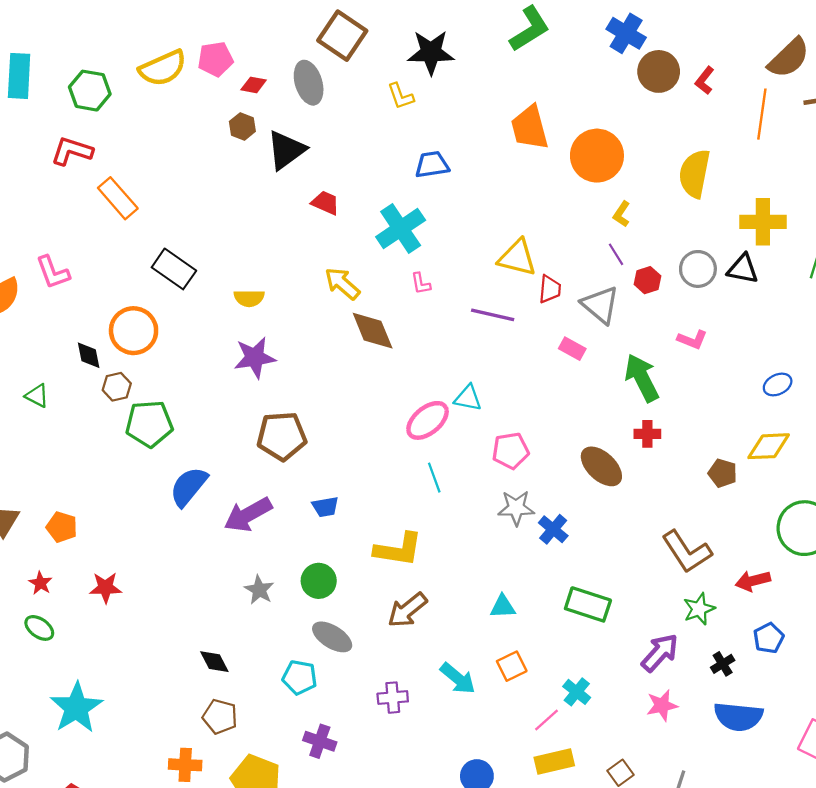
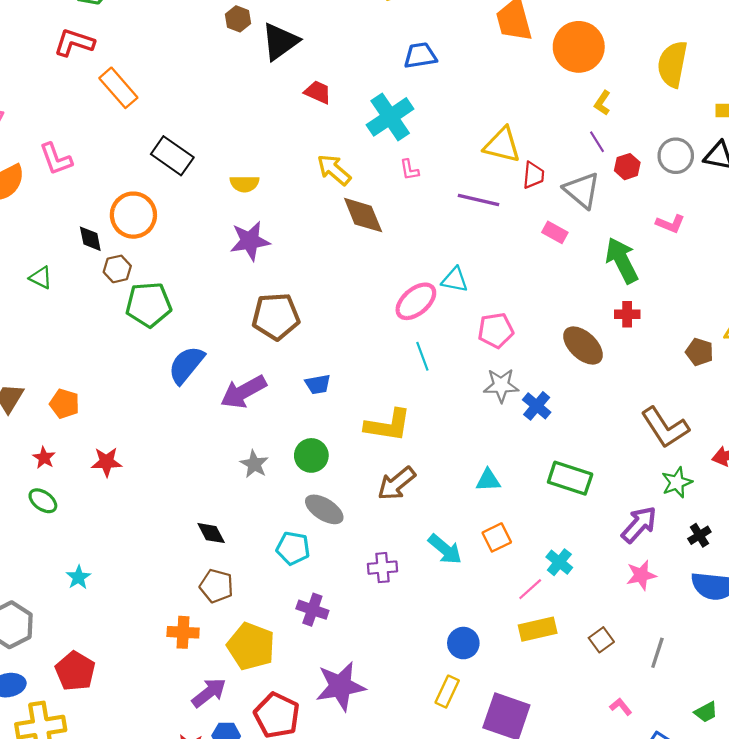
cyan star: (76, 708) -> (78, 577), size x0.5

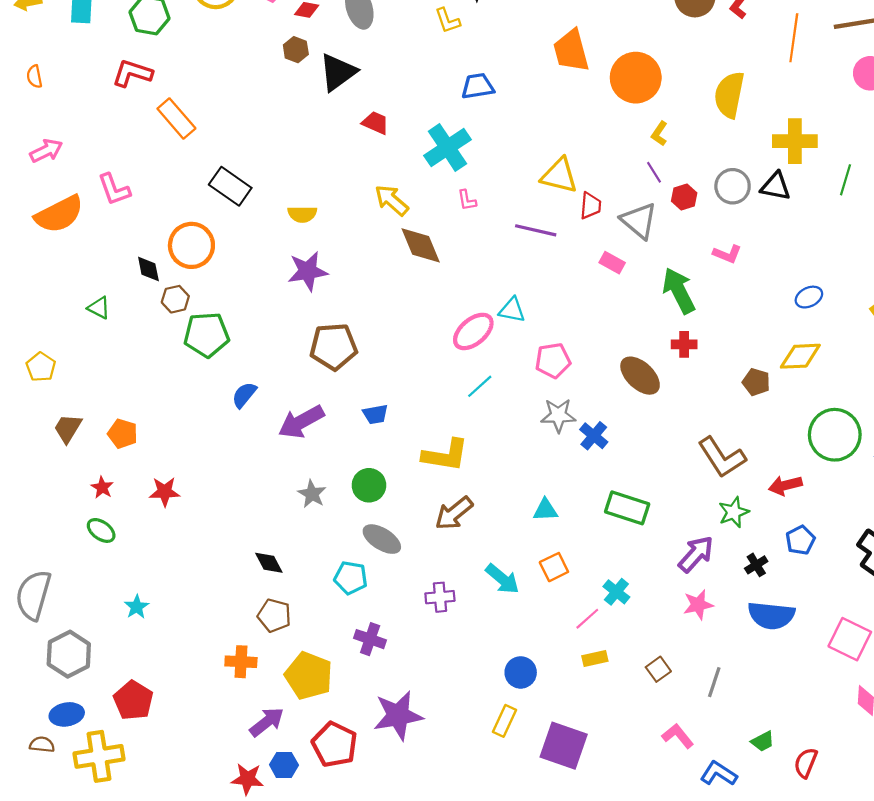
cyan line: (422, 356) -> (480, 386), turned 68
blue semicircle: (186, 365) -> (244, 395), size x0.7
yellow rectangle: (538, 629) -> (595, 658), size x0.7
pink L-shape: (621, 707) -> (678, 736), size x1.4

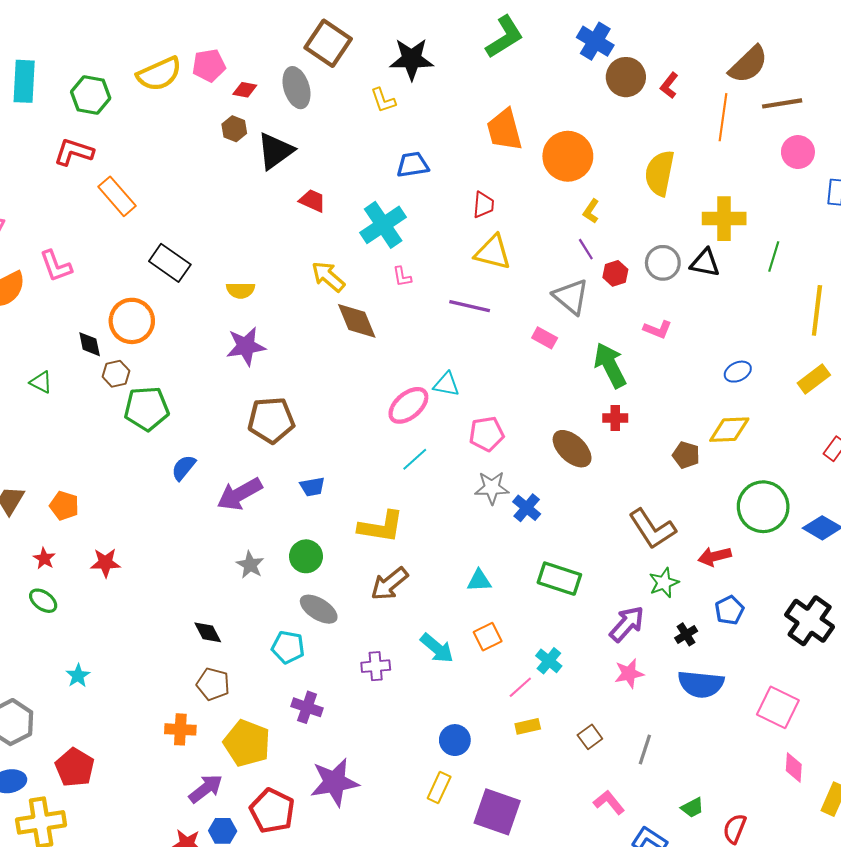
red trapezoid: (591, 206) -> (483, 205), moved

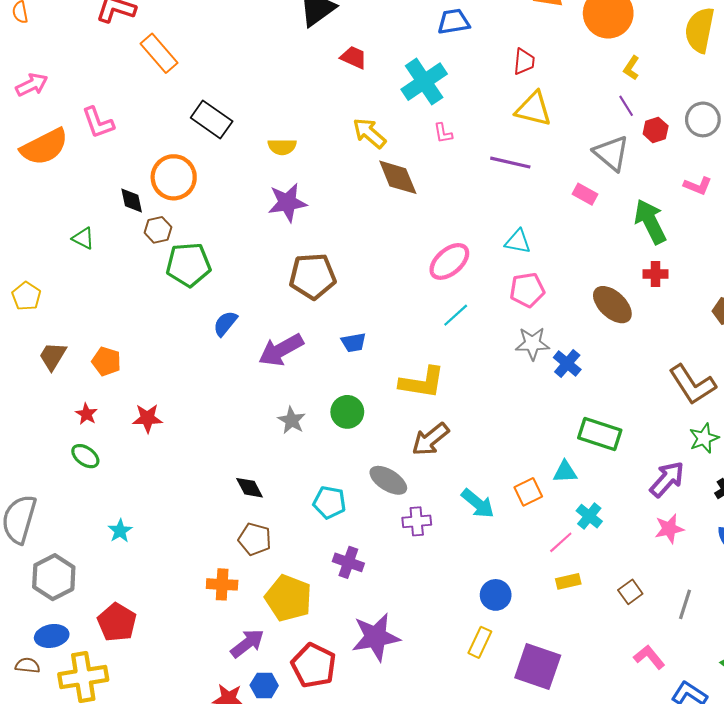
cyan triangle: (446, 384) -> (518, 241), moved
cyan triangle: (479, 581) -> (565, 472), moved
gray ellipse: (319, 609) -> (388, 480), moved

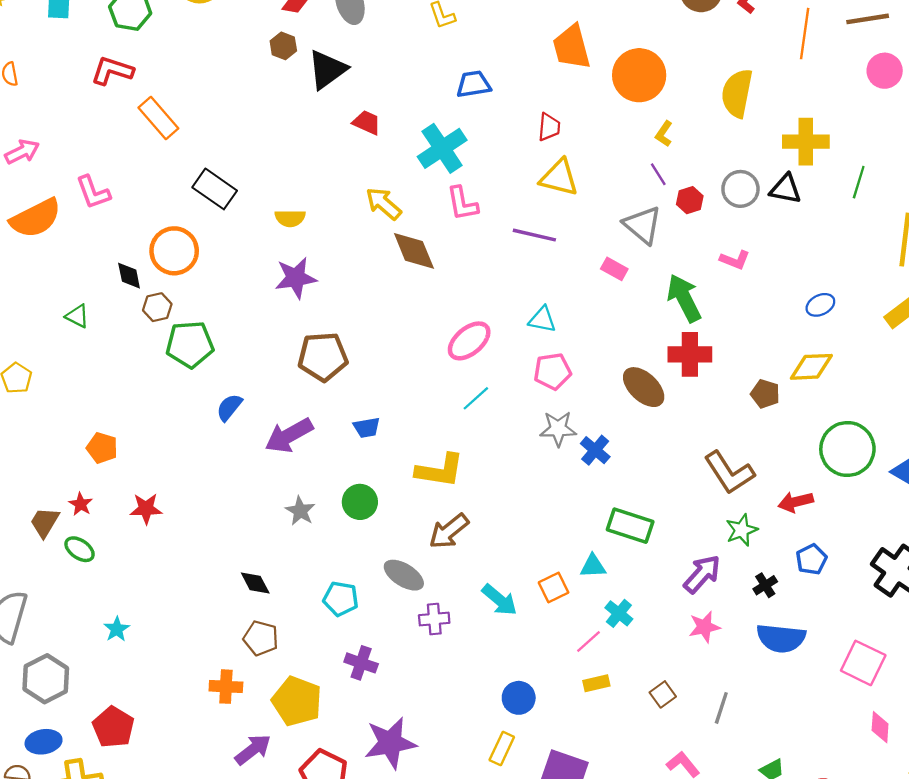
pink L-shape: (443, 133) -> (462, 204), size x1.6
red cross: (656, 274) -> (690, 354), size x1.6
brown trapezoid: (53, 356) -> (45, 522), moved

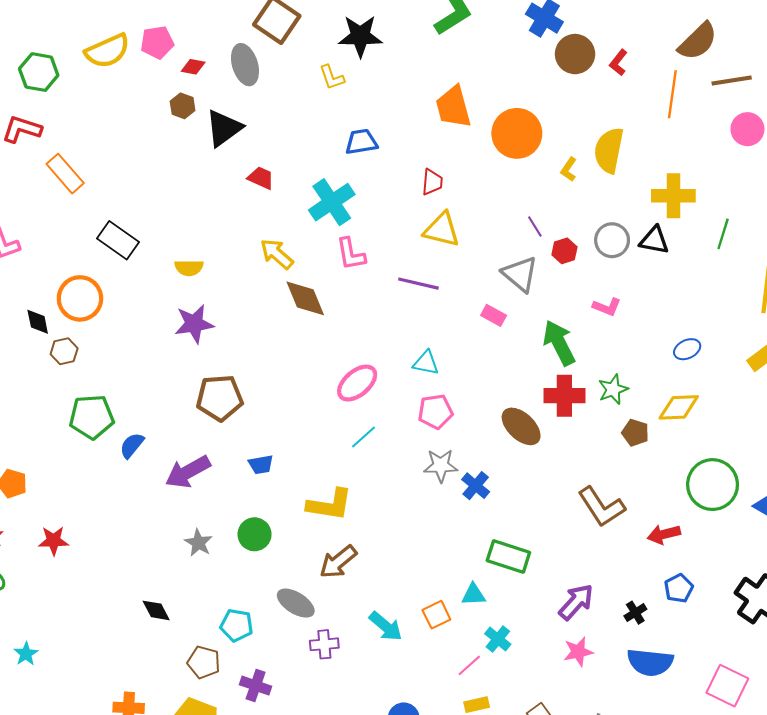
yellow L-shape: (664, 134) -> (569, 169), moved
green pentagon: (190, 344) -> (92, 417), moved
green star: (742, 530) -> (613, 389), moved
brown pentagon: (261, 638) -> (204, 662), moved

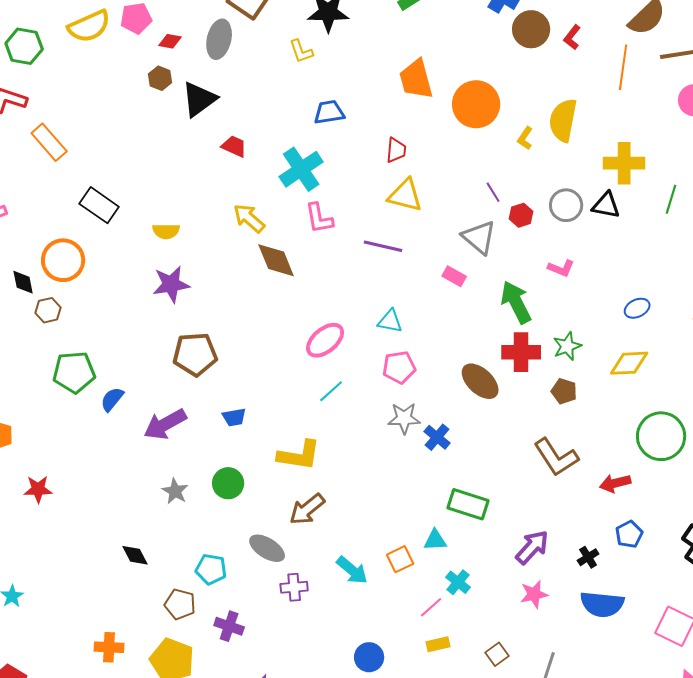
gray ellipse: (245, 65) -> (219, 39), turned 30
brown pentagon: (635, 433) -> (564, 391), moved

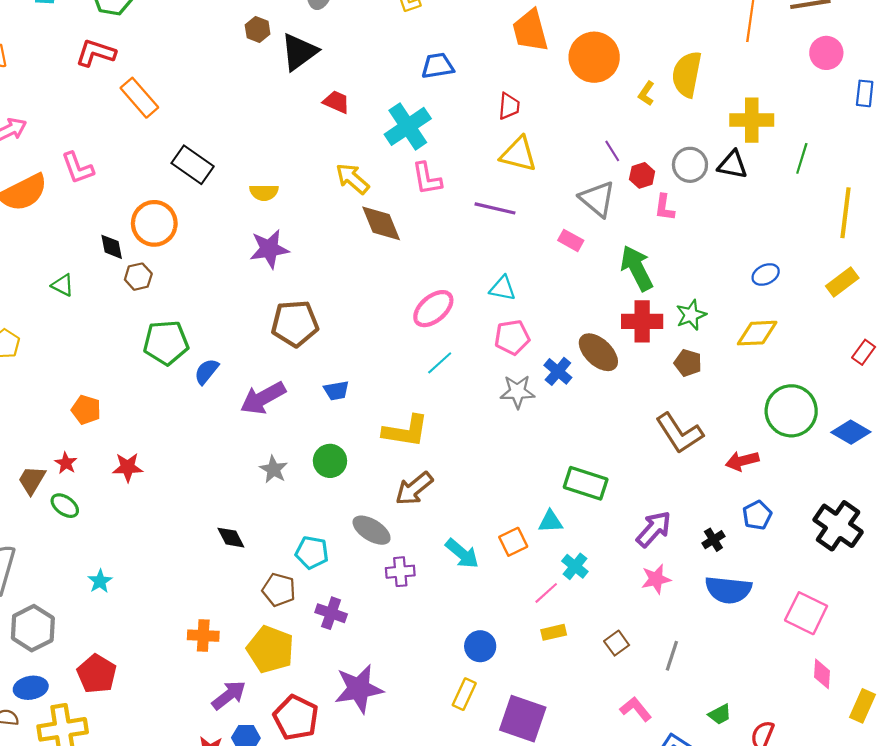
pink L-shape: (561, 268) -> (664, 207), moved, turned 76
blue cross: (437, 437) -> (558, 371), moved

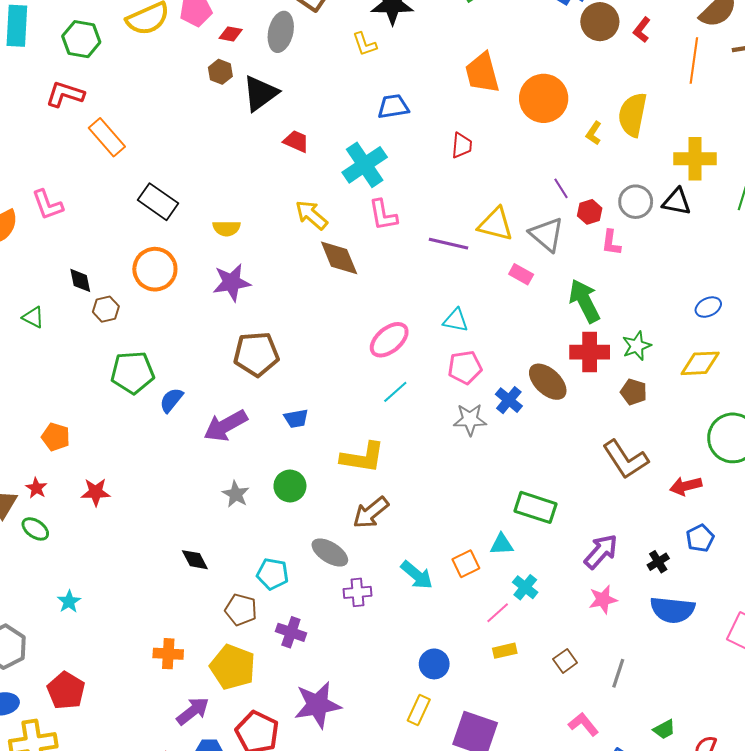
yellow triangle: (519, 154) -> (496, 224), moved
orange circle: (154, 223) -> (155, 269), moved

